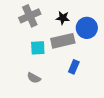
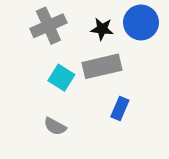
blue circle: (87, 28) -> (141, 22), moved
cyan square: (38, 48) -> (61, 78), turned 35

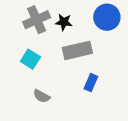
black star: (102, 29) -> (64, 22), moved
cyan square: (61, 78) -> (30, 59), moved

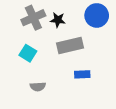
blue rectangle: (91, 83) -> (82, 74), turned 64
gray semicircle: (42, 96) -> (38, 87), turned -32

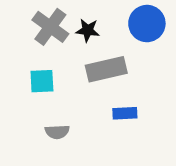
gray cross: (33, 18) -> (50, 27), turned -30
cyan square: (28, 53) -> (42, 81), turned -35

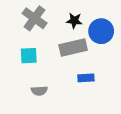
blue circle: (147, 24) -> (101, 31), moved
black star: (88, 30) -> (74, 21), moved

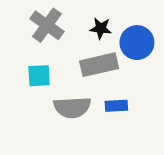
gray semicircle: (39, 91) -> (72, 107), moved, size x1.6

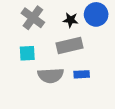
blue circle: (137, 43) -> (96, 14), moved

